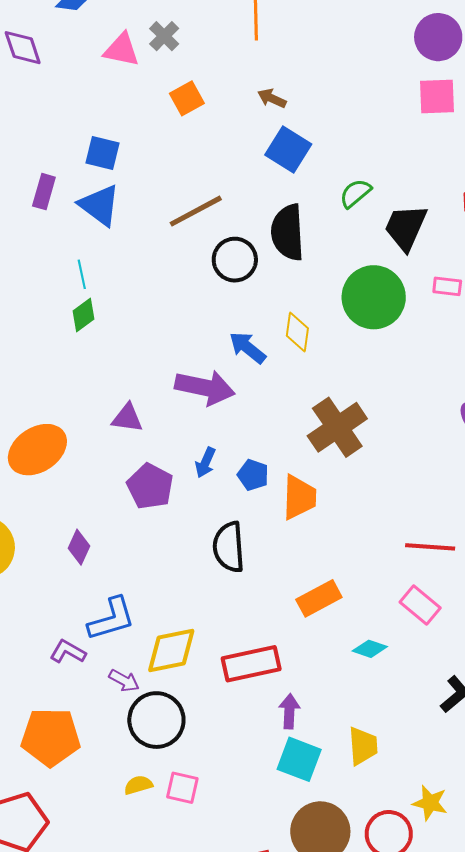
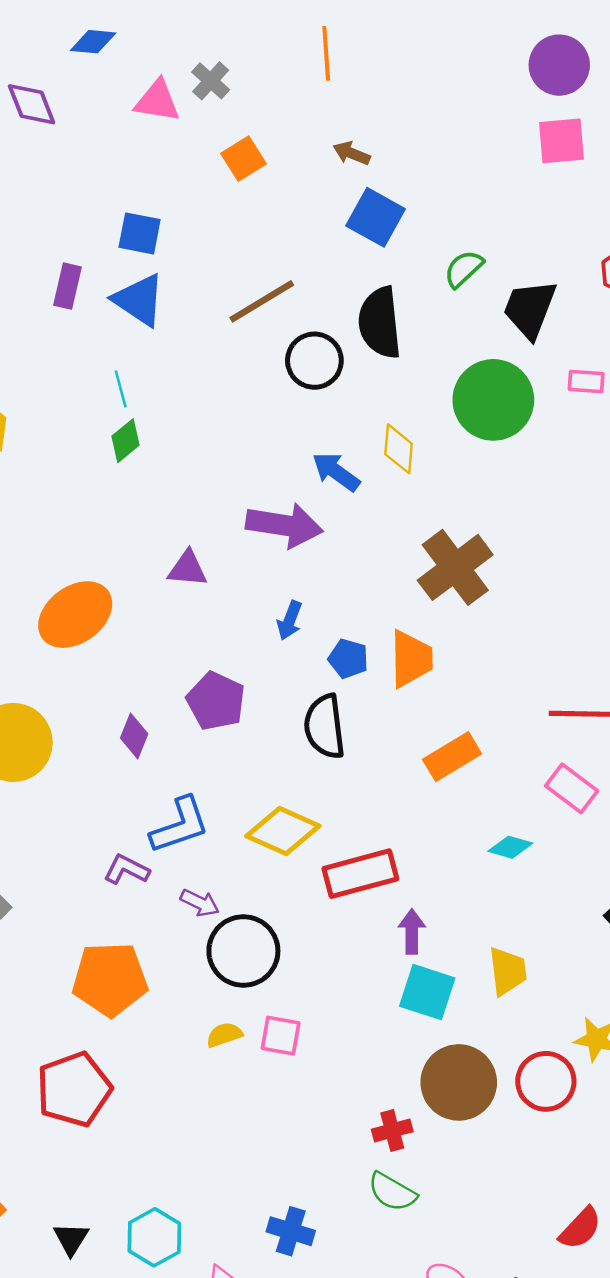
blue pentagon: (253, 475) -> (348, 659), moved
purple pentagon: (150, 486) -> (216, 701), moved
orange rectangle: (319, 598) -> (452, 757), moved
yellow diamond: (171, 650) -> (283, 831), moved, turned 38

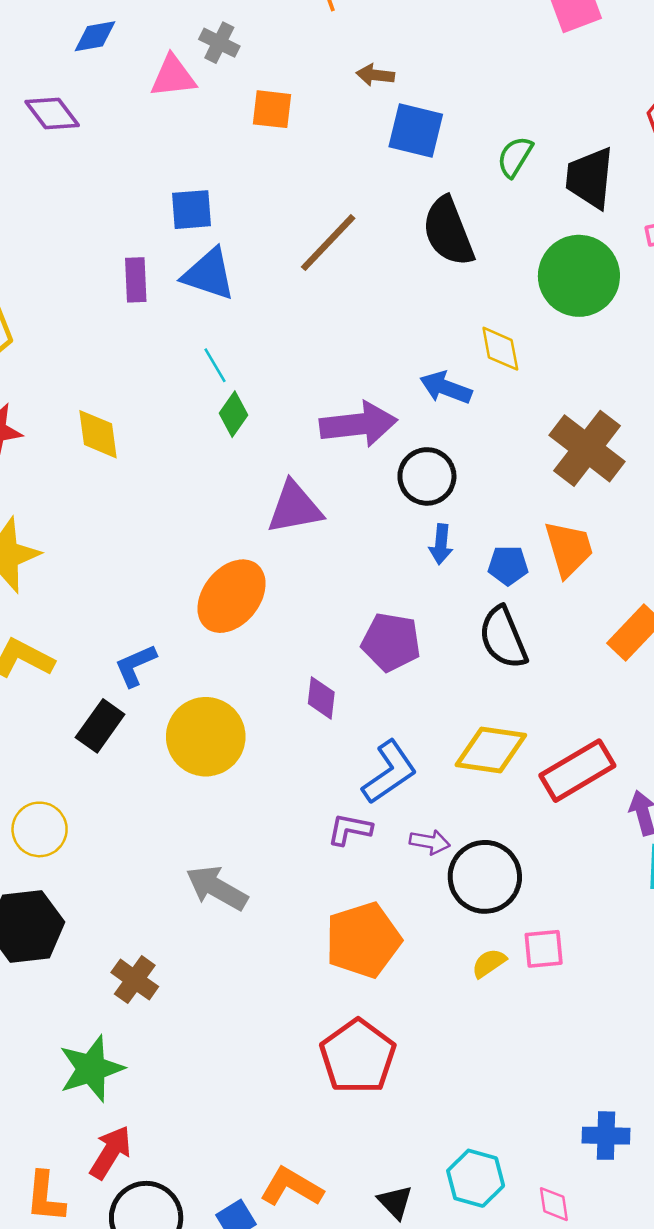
orange square: (243, 159) -> (272, 109), turned -36
black circle: (314, 361) -> (427, 476), moved
purple arrow: (284, 525) -> (359, 424), moved
purple triangle: (188, 569) -> (295, 508), moved, size x1.4

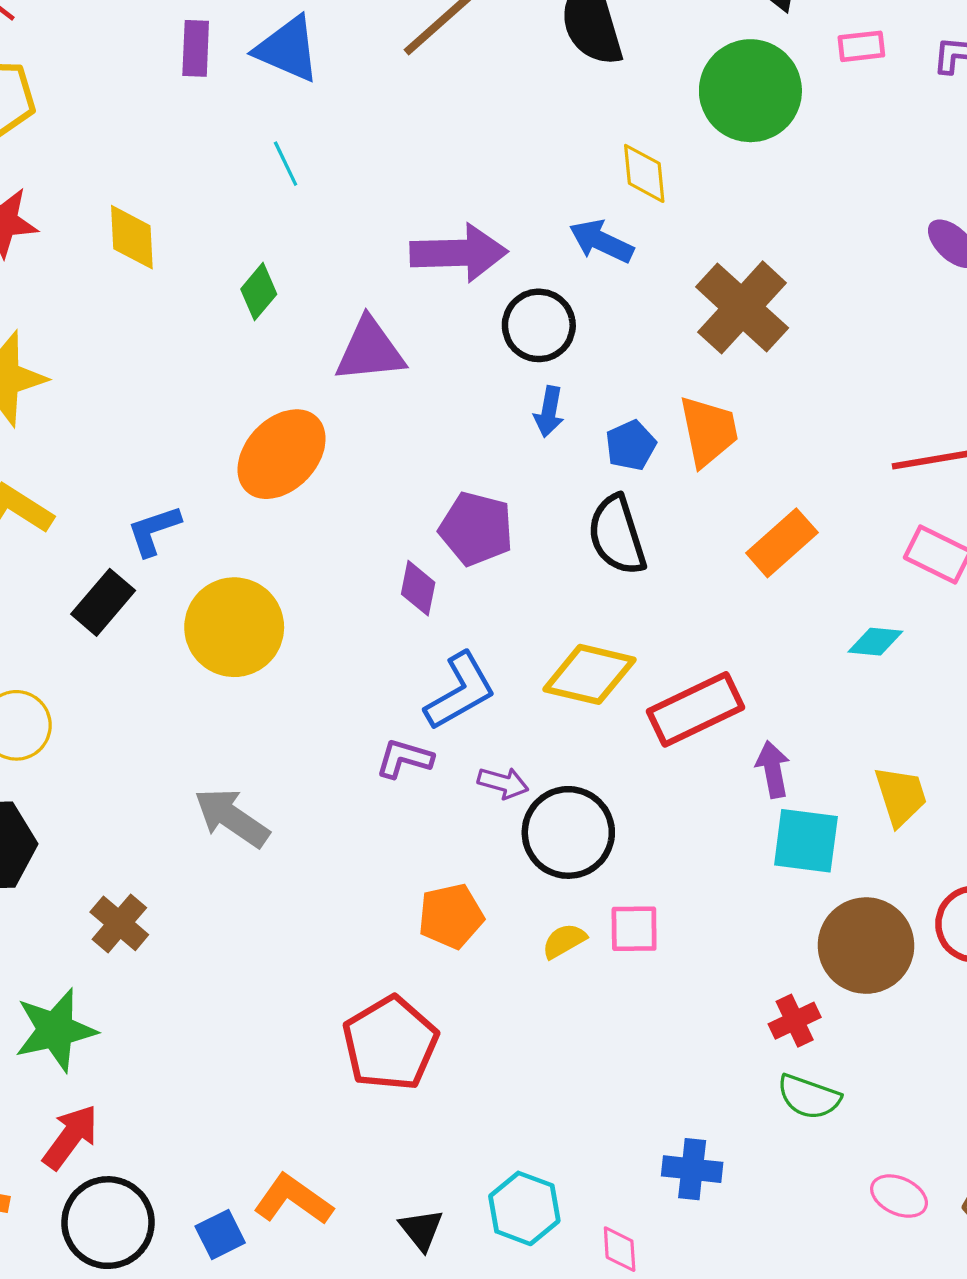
blue arrow: (446, 388) -> (601, 241), moved
green diamond: (234, 414) -> (259, 292), moved
blue pentagon: (508, 565) -> (631, 445), turned -30
purple diamond: (321, 698) -> (418, 588), moved
orange pentagon: (363, 940) -> (451, 916), moved, size x0.7

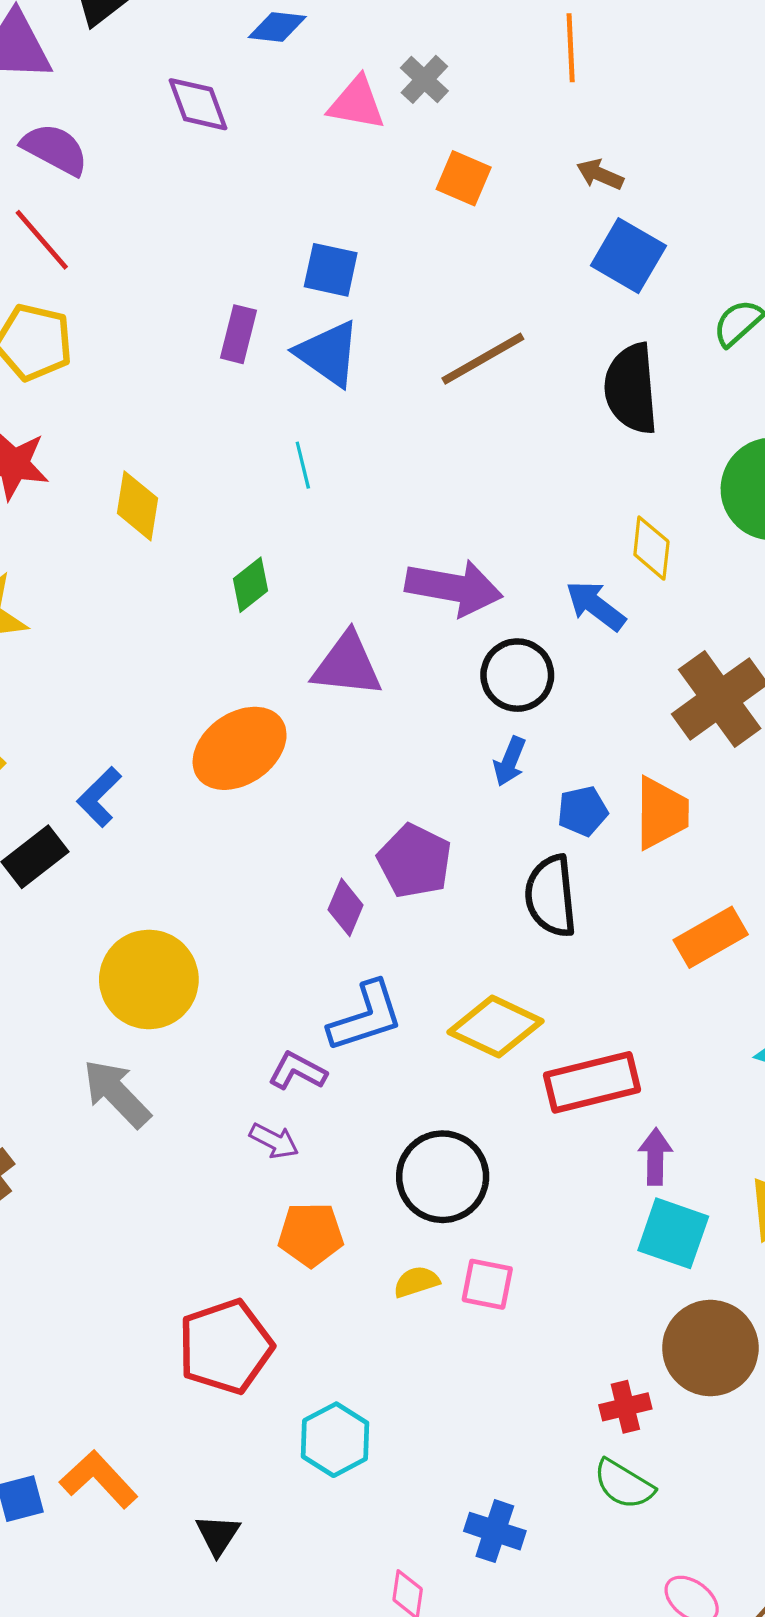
blue L-shape: (154, 530) -> (99, 797), turned -38
yellow circle: (234, 627) -> (149, 979), moved
purple arrow: (503, 783) -> (274, 1141), moved
cyan hexagon: (524, 1208) -> (335, 1440), moved

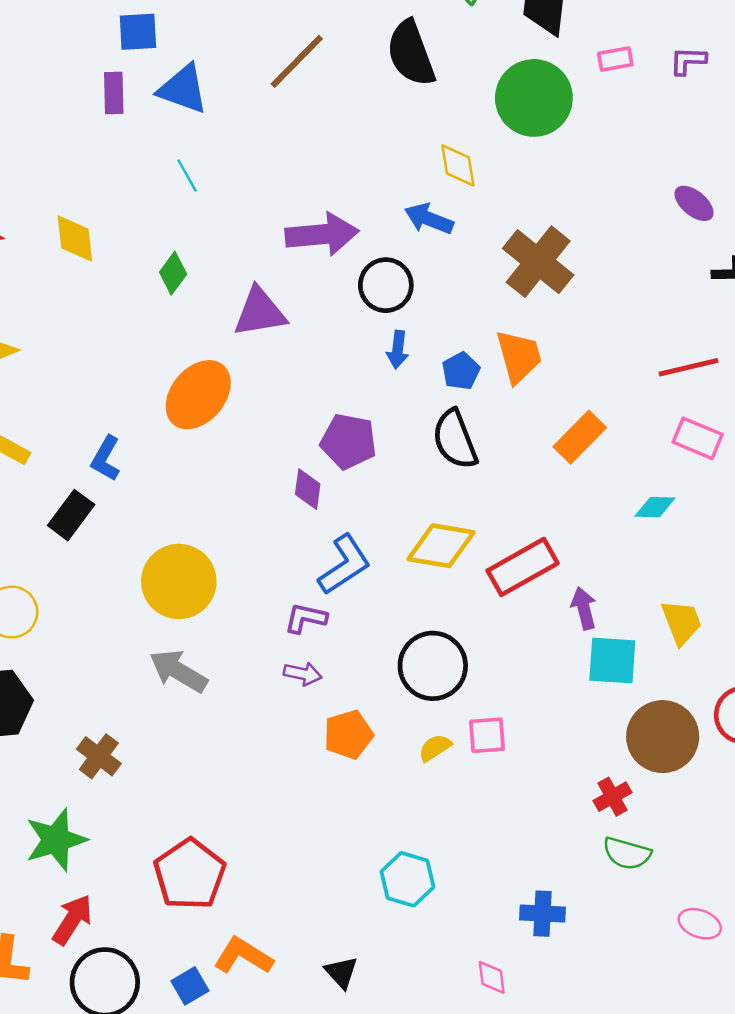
blue square: (331, 270) -> (138, 32), moved
red pentagon: (225, 1347) -> (190, 874), moved

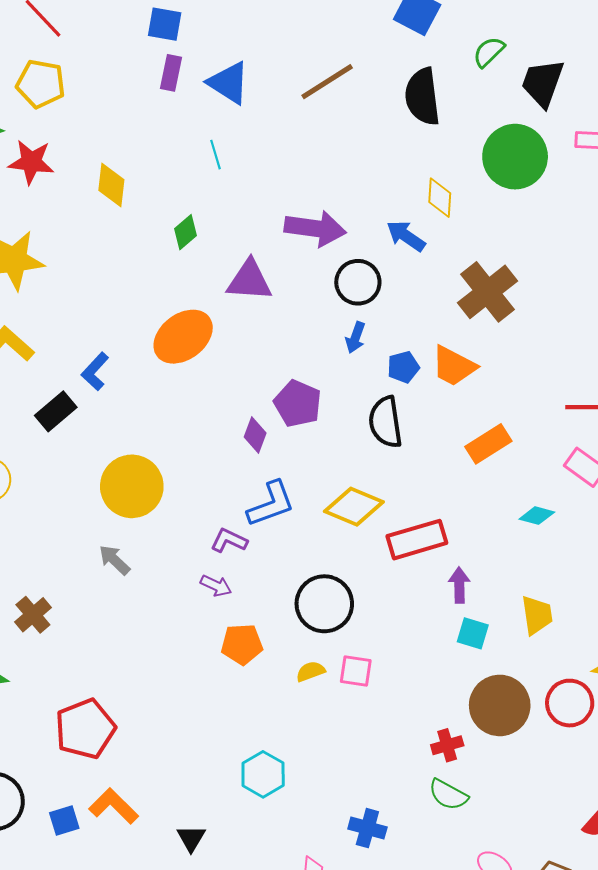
blue square: (138, 32) -> (165, 24), moved
orange trapezoid: (519, 356) -> (454, 366), turned 120
cyan square: (612, 661) -> (473, 633), size x0.7
gray arrow: (178, 671) -> (114, 560), size x0.7

